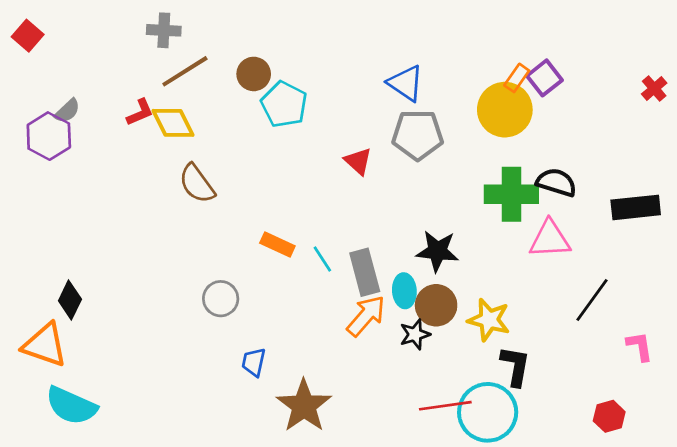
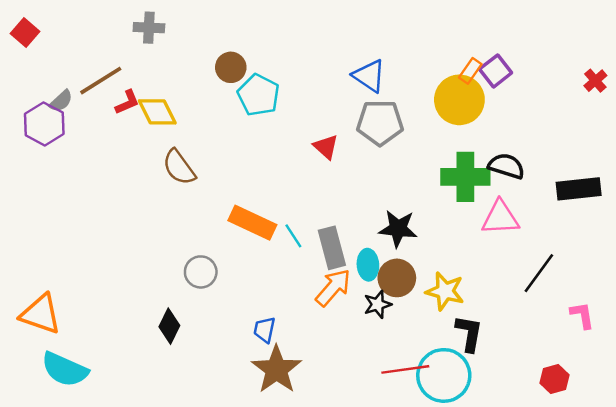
brown line: (185, 71) -> (101, 81), moved
orange rectangle: (277, 244) -> (252, 223), size x1.5
black diamond: (70, 300) -> (169, 326), moved
blue trapezoid: (254, 362) -> (264, 330), moved

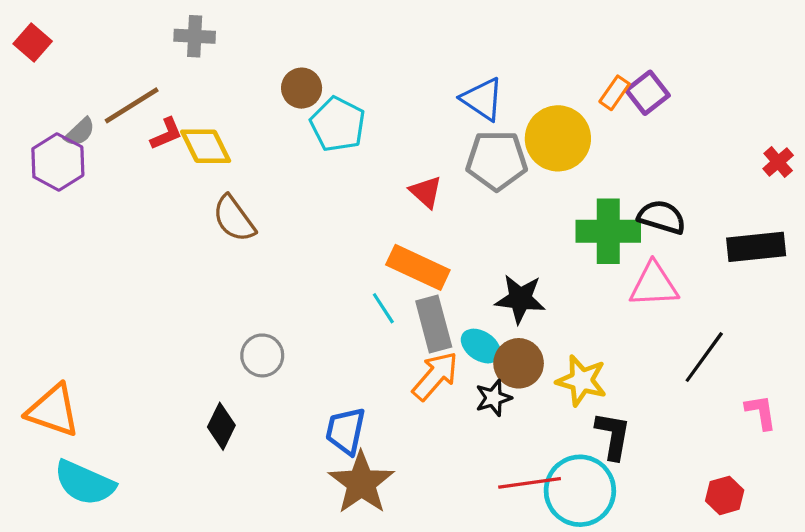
red cross: (595, 81) -> (778, 162), moved
yellow circle: (459, 100) -> (558, 138), moved
orange rectangle: (252, 223) -> (418, 267), moved
cyan ellipse: (368, 265) -> (481, 346), turned -52
blue trapezoid: (264, 330) -> (346, 431), size x1.4

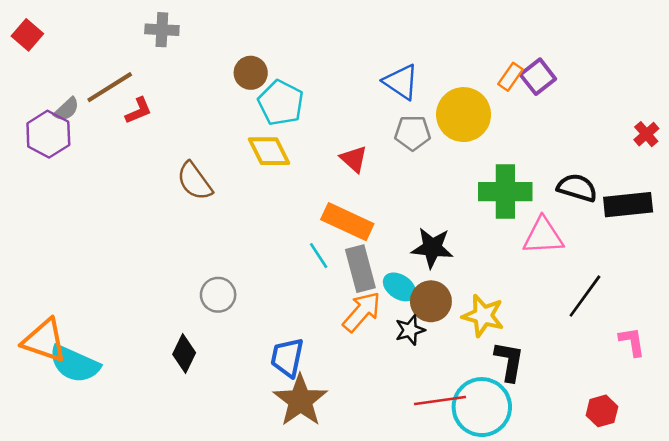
yellow diamond: (206, 146) -> (269, 151), moved
gray pentagon: (497, 160) -> (413, 133), size x0.7
black semicircle: (662, 217) -> (577, 188), moved
cyan semicircle: (85, 483) -> (74, 364), moved

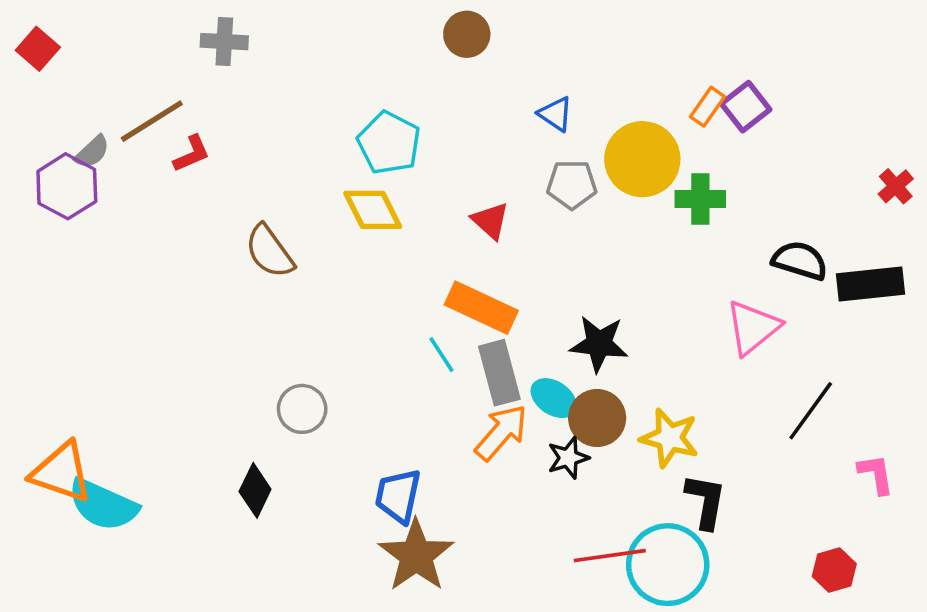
brown circle: (251, 73) -> (467, 34), moved
blue triangle: (401, 82) -> (555, 114), size x0.7
green cross: (505, 192) -> (700, 199), moved, size x0.7
pink triangle: (543, 236) -> (753, 327), turned -36

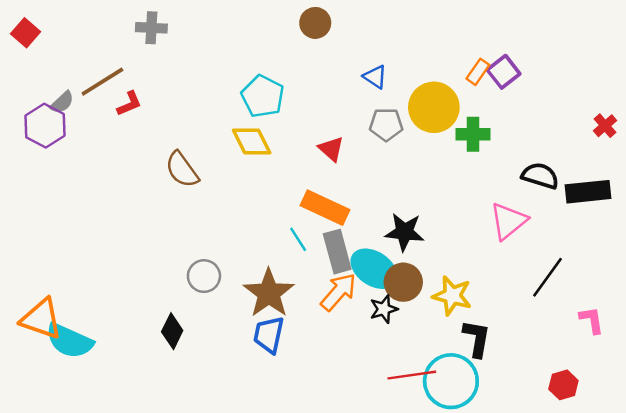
cyan ellipse: (554, 398) -> (374, 269), size x1.5
brown star: (416, 556) -> (269, 293), moved

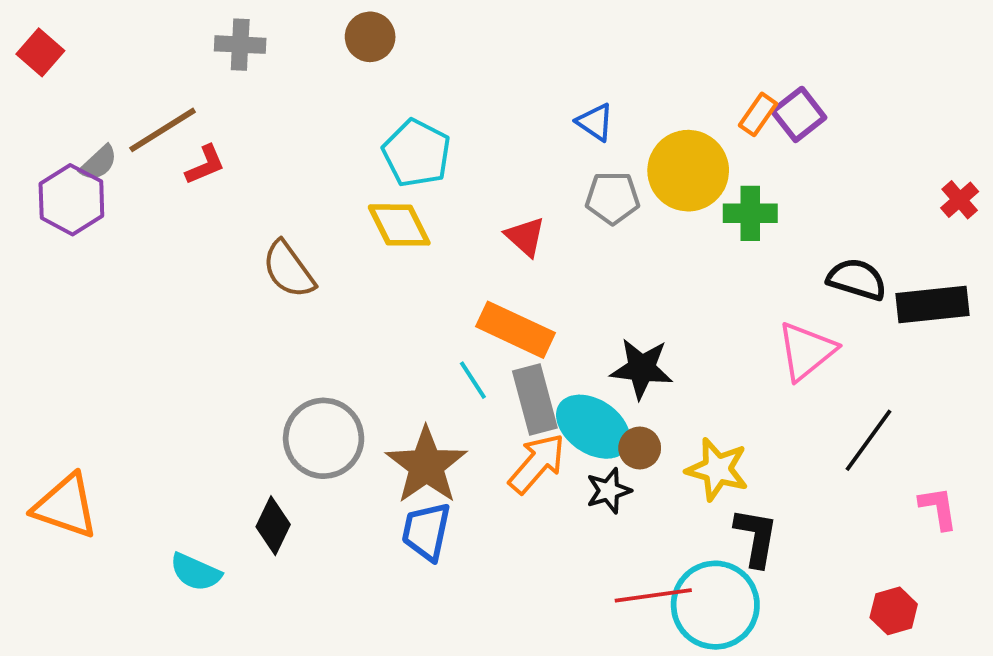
brown circle: (315, 23) -> (370, 37), moved
gray circle: (204, 276) -> (324, 438), size x1.5
brown circle: (403, 282) -> (640, 448), size x0.7
cyan semicircle: (69, 341) -> (196, 572), moved, size x0.7

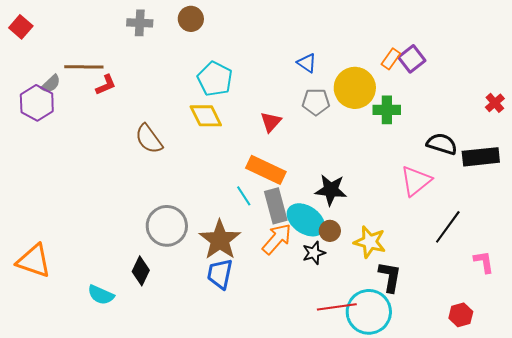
gray cross: (240, 45) -> (140, 23), moved
brown line: (163, 130) -> (84, 67), turned 33
red triangle: (525, 237) -> (271, 122), turned 30

